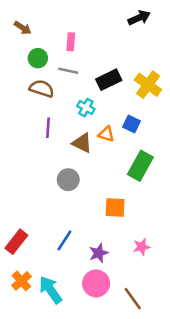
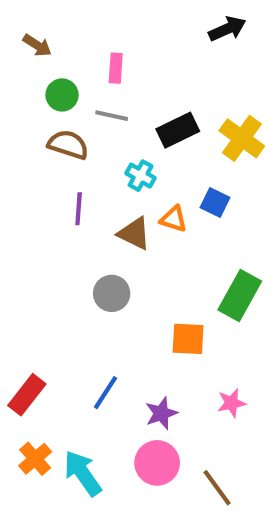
green rectangle: (140, 166) -> (240, 295), moved

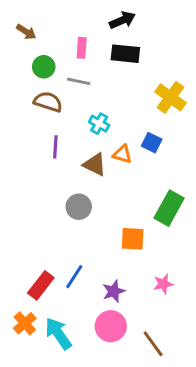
black arrow: (227, 29) -> (122, 20), moved
black rectangle: (178, 130) -> (125, 54), moved, turned 32
red rectangle: (27, 395) -> (41, 285), moved

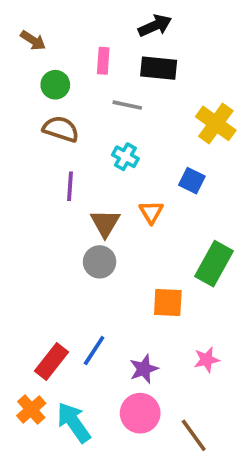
gray line: (79, 81) -> (127, 105), moved
orange triangle: (122, 154) -> (151, 212), moved, turned 42
brown triangle: (95, 164) -> (105, 223), moved, turned 35

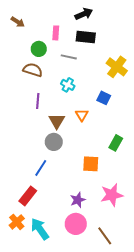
green circle: (55, 85) -> (39, 49), moved
green rectangle: (214, 264) -> (116, 143), size x0.7
blue line: (94, 350) -> (41, 168), moved
pink star: (207, 360) -> (112, 195), size x1.6

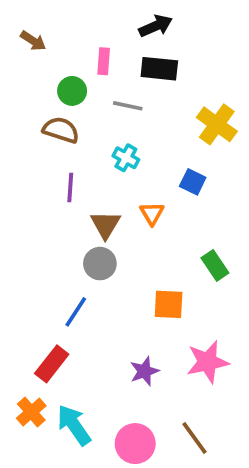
green rectangle: (116, 143) -> (215, 265), turned -63
pink circle: (76, 224) -> (135, 444), moved

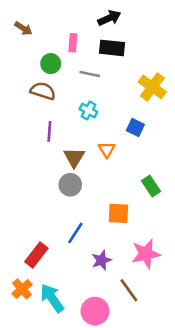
blue line: (76, 312) -> (75, 233), moved
brown line: (195, 438) -> (129, 290), moved

